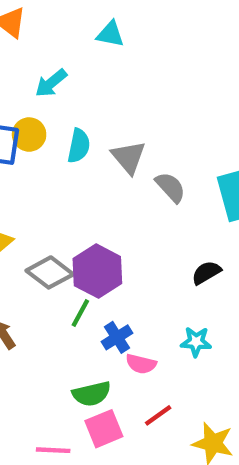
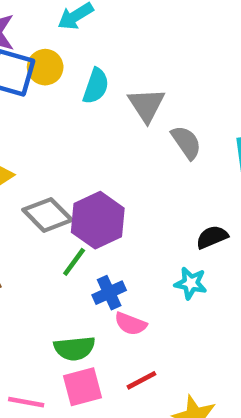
cyan star: (196, 342) -> (191, 283), moved

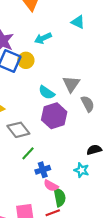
cyan semicircle: (96, 86) -> (47, 92), moved, turned 98
purple hexagon: (98, 220) -> (54, 116), moved
green semicircle: (74, 348) -> (60, 197), moved, turned -102

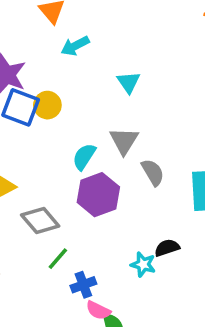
cyan triangle: (78, 22) -> (129, 82), moved, turned 32
cyan arrow: (43, 38) -> (75, 46), moved
cyan semicircle: (47, 92) -> (84, 157), turned 91
cyan star: (81, 170) -> (143, 264), moved

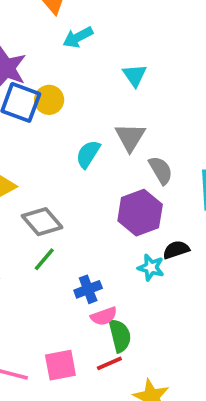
purple hexagon: (98, 195) -> (140, 213), moved
green line: (58, 259) -> (44, 259), moved
pink semicircle: (98, 310) -> (104, 316), turned -45

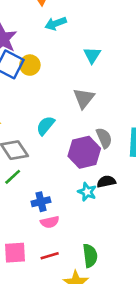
cyan semicircle: (88, 154) -> (45, 126), moved
gray semicircle: (161, 170) -> (104, 138), moved
green semicircle: (120, 336) -> (90, 256), moved

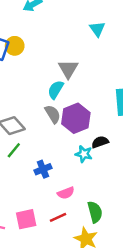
cyan triangle: (92, 55) -> (97, 29), moved
cyan semicircle: (45, 126) -> (56, 90), moved
gray semicircle: (104, 138) -> (53, 114), moved
pink semicircle: (50, 222) -> (66, 193), moved

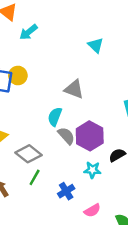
gray triangle: (68, 69) -> (74, 89), turned -30
cyan semicircle: (56, 90) -> (55, 117), moved
cyan star: (84, 154) -> (92, 170), moved

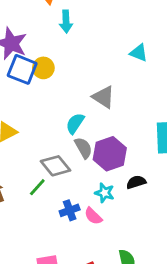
cyan arrow: (29, 32) -> (66, 22), turned -66
cyan triangle: (96, 45) -> (139, 53), turned -35
gray diamond: (28, 154) -> (56, 166), moved
pink semicircle: (92, 210) -> (93, 216), moved, turned 63

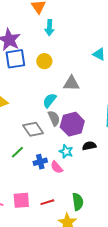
yellow circle: (43, 68) -> (44, 61), moved
blue square: (22, 69) -> (15, 59), turned -35
gray triangle: (103, 97) -> (71, 83), turned -36
green line: (37, 187) -> (17, 152), moved

